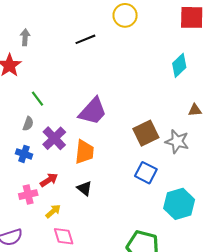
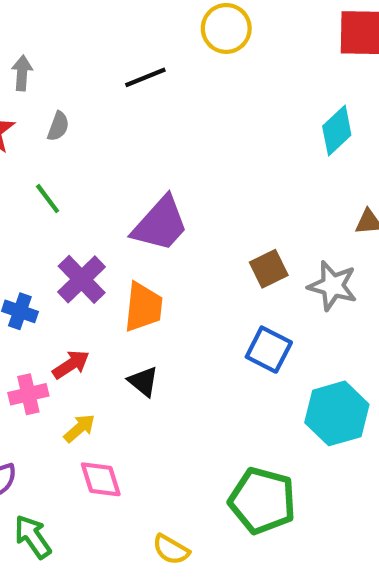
gray semicircle: (28, 124) -> (58, 126), moved
brown square: (146, 133) -> (269, 269), size x0.7

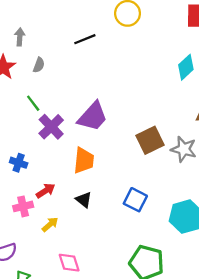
brown square: (269, 269) -> (150, 140), size x1.4
purple cross: (82, 279) -> (51, 127), moved
blue square: (269, 350) -> (135, 200), moved
pink diamond: (101, 479) -> (69, 263), moved

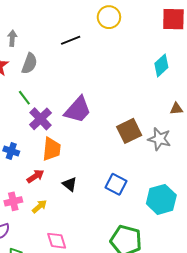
gray semicircle: (39, 65) -> (29, 63), size x1.5
orange trapezoid: (84, 160) -> (52, 149), moved
pink cross: (23, 206) -> (13, 201), moved

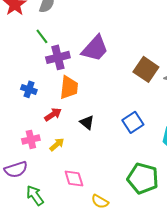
purple cross: (40, 119) -> (58, 57), turned 30
brown square: (129, 131) -> (146, 69), turned -30
blue square: (116, 184) -> (133, 122), turned 30

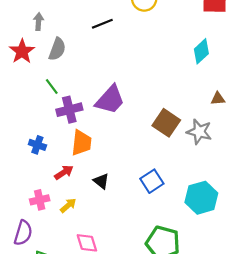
purple semicircle: (16, 169) -> (23, 233), turned -55

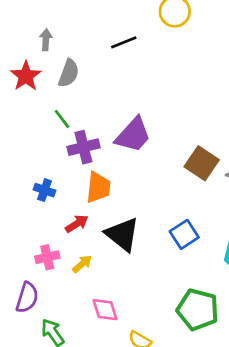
black triangle: (101, 181) -> (122, 234), size x1.8

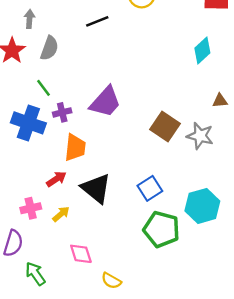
purple cross: (83, 147) -> (62, 112), size x0.7
blue cross: (45, 190) -> (28, 123), moved, size x1.8
green pentagon: (198, 310) -> (162, 229), moved

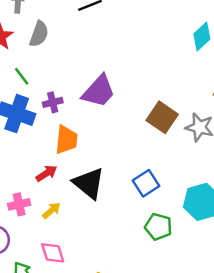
green line: (44, 88) -> (22, 76), moved
green pentagon: (162, 229) -> (158, 227), size x0.7
pink diamond: (81, 254) -> (53, 253), moved

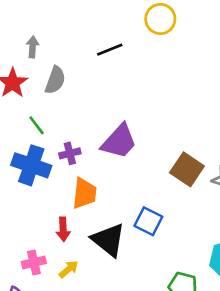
red arrow: (46, 173) -> (63, 229), turned 120
blue square: (146, 183) -> (148, 221), moved, turned -30

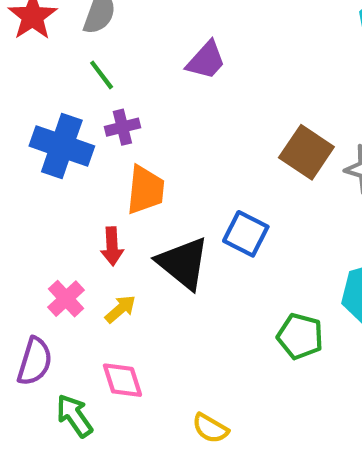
green line: (37, 125) -> (102, 75), moved
purple trapezoid: (119, 141) -> (206, 60), moved, size x0.7
pink cross: (34, 262) -> (66, 299), turned -30

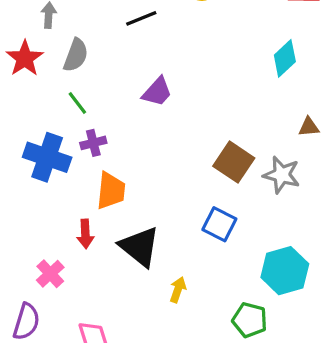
blue square: (246, 234) -> (219, 224), moved
yellow arrow: (120, 309) -> (178, 290), moved, turned -30
green pentagon: (300, 336) -> (250, 320), moved

